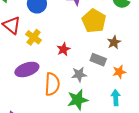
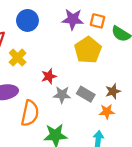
brown star: (114, 42) -> (113, 91), moved
gray star: (79, 74) -> (62, 95), moved

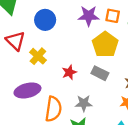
gray rectangle: (86, 94) -> (100, 73), moved
gray star: (62, 95) -> (84, 103), moved

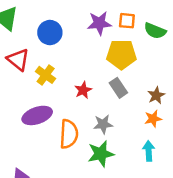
yellow pentagon: (105, 45) -> (121, 54), turned -30
gray rectangle: (100, 73) -> (118, 88), turned 35

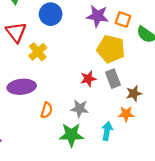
gray rectangle: (118, 88) -> (113, 79), moved
red star: (83, 90) -> (88, 79), moved
orange semicircle: (69, 134) -> (47, 110), size x0.6
cyan arrow: (149, 151) -> (107, 131), moved

